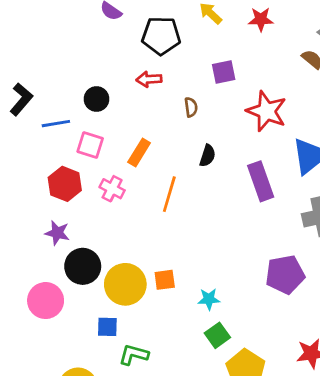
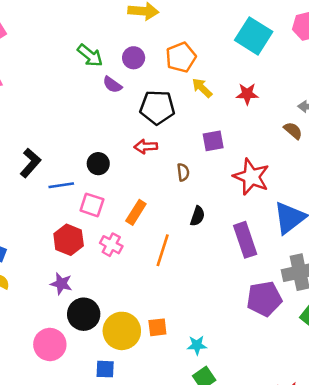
purple pentagon: (285, 275) -> (264, 299), moved

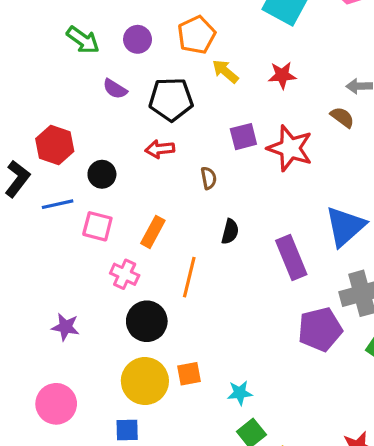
purple semicircle: (112, 85) -> (115, 89), moved
red star: (251, 177) -> (290, 148), moved
red hexagon: (69, 240) -> (55, 145), moved
black circle: (84, 314) -> (147, 321), moved

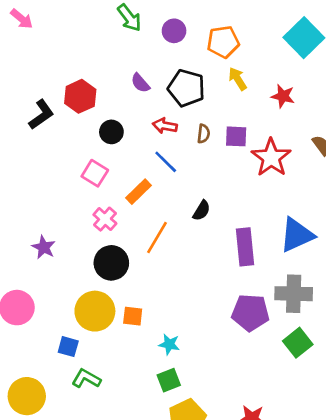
purple semicircle: (115, 89) -> (140, 83), moved
brown semicircle: (209, 178) -> (203, 134), moved
blue line: (58, 204) -> (166, 162), moved, turned 40

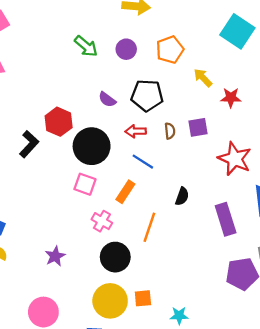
yellow arrow: (238, 79) -> (203, 78), moved
red star: (283, 96) -> (231, 98), moved
black circle: (111, 132) -> (92, 146), size x1.8
red star: (271, 158) -> (235, 159), moved
purple star: (44, 247) -> (55, 256), turned 30

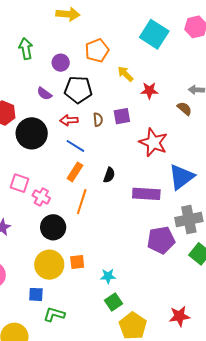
green arrow: (86, 46) -> (26, 49), turned -140
purple circle: (126, 49) -> (61, 63), moved
pink square: (85, 184) -> (20, 183), moved
orange rectangle: (125, 192) -> (75, 172), moved
purple rectangle: (226, 219) -> (146, 194), turned -68

